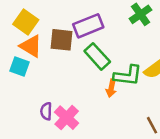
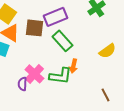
green L-shape: (128, 76) -> (60, 76), moved
pink cross: (67, 118) -> (34, 74), moved

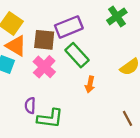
pink cross: (34, 74) -> (44, 67), moved
green L-shape: (60, 76) -> (50, 118), moved

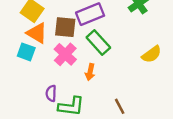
orange arrow: (90, 84) -> (90, 72), moved
brown line: (127, 118) -> (120, 106), moved

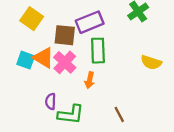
orange triangle: (37, 33) -> (43, 58), moved
green rectangle: (98, 43) -> (98, 51), turned 40
yellow semicircle: (152, 54) -> (151, 62), turned 54

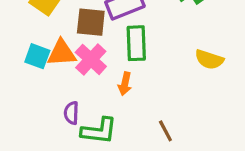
orange triangle: (43, 58) -> (62, 53), turned -35

